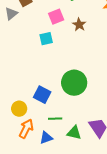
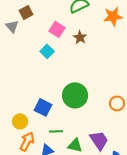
gray triangle: (11, 14) -> (12, 26), turned -32
pink square: (56, 17) -> (57, 29), turned -35
cyan square: (46, 39) -> (47, 51), turned -32

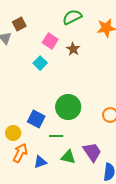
green line: (56, 131) -> (56, 136), moved

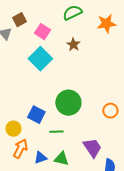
pink square: (50, 41) -> (42, 32), moved
cyan square: (40, 63) -> (40, 59), size x1.6
green triangle: (68, 157) -> (61, 159), moved

